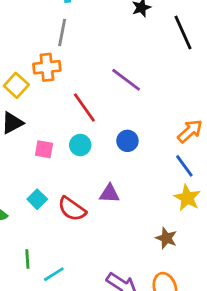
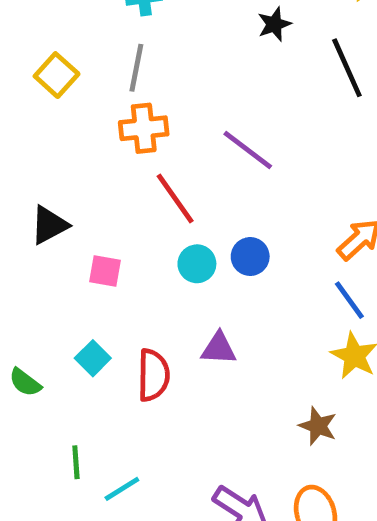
orange cross: (47, 67) -> (144, 128), moved
yellow square: (16, 85) -> (57, 75), moved
cyan circle: (80, 145) -> (197, 264), moved
red semicircle: (72, 209) -> (153, 375), turned -124

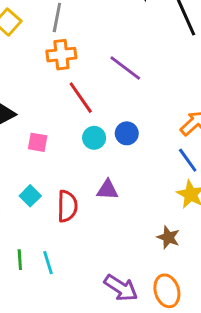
cyan line: (122, 489) -> (48, 263), moved, turned -75

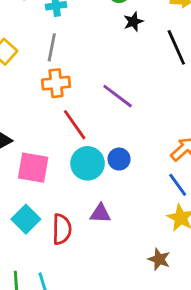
cyan circle: (94, 138) -> (88, 163), size x1.5
pink square: (38, 142) -> (33, 168), size x1.6
cyan square: (30, 196) -> (26, 219), size x1.4

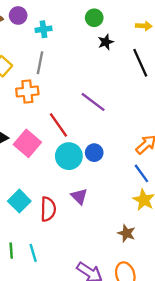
orange cross: (56, 83) -> (27, 92), moved
pink square: (33, 168) -> (27, 143), moved, turned 30
purple triangle: (100, 213) -> (79, 196), turned 42

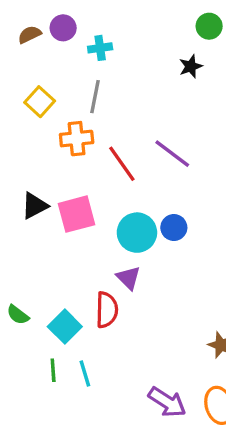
green circle: (94, 18) -> (209, 26), moved
red line: (58, 125) -> (122, 164), moved
pink square: (27, 143) -> (77, 214), turned 35
purple triangle: (79, 196) -> (129, 278), moved
cyan square: (19, 201) -> (65, 327), moved

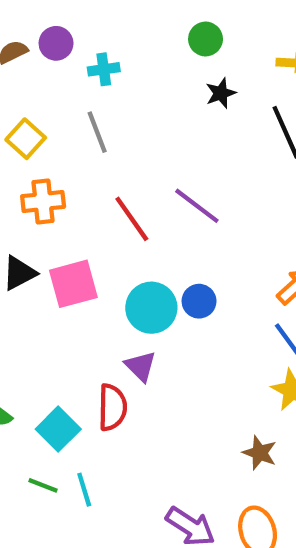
green circle: (209, 26) -> (206, 39), moved
gray line: (95, 97) -> (97, 132), turned -32
orange cross: (77, 139) -> (43, 202), moved
green line: (53, 370) -> (43, 485), turned -65

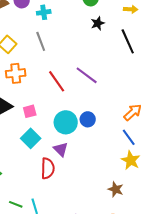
pink square: (73, 284) -> (30, 111), size x0.6
cyan square: (58, 429) -> (31, 138), moved

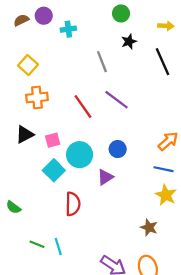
gray line: (41, 41) -> (102, 62), moved
cyan circle: (66, 122) -> (80, 155), moved
blue line: (129, 137) -> (164, 169), turned -42
purple triangle: (61, 149) -> (105, 177), moved, turned 42

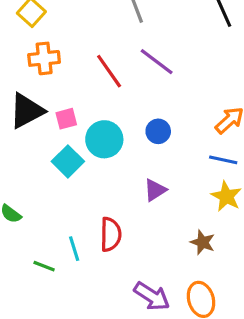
black triangle: (25, 134) -> (27, 111), size x1.4
purple triangle: (105, 177) -> (155, 190), moved
red semicircle: (73, 204) -> (111, 234), moved
cyan line: (58, 247) -> (74, 249), moved

